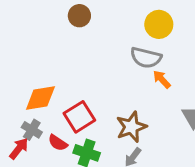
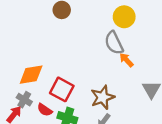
gray semicircle: (146, 58) -> (114, 43), turned 50
red square: (79, 117) -> (62, 89), turned -30

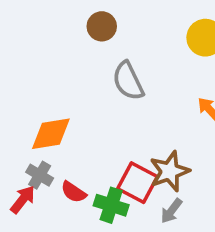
gray semicircle: (114, 43) -> (128, 81), moved
red square: (62, 89) -> (138, 183), moved

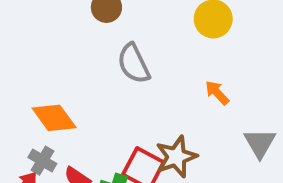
orange diamond: (51, 134) -> (54, 118), turned 63

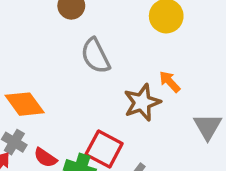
brown star: (176, 157) -> (142, 102), moved

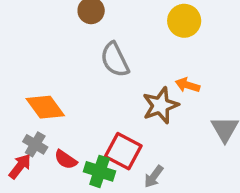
orange arrow: (170, 82) -> (188, 85), turned -30

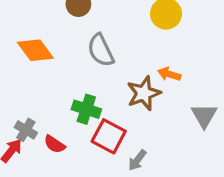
orange diamond: (45, 107) -> (35, 50), moved
green cross: (100, 171) -> (86, 109), moved

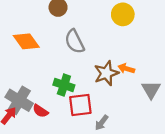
orange arrow: (169, 74) -> (126, 69), moved
gray cross: (26, 130) -> (19, 100), size x1.6
red square: (109, 136) -> (80, 105), turned -35

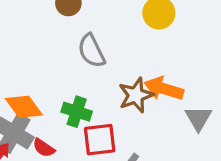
orange diamond: (26, 41) -> (24, 107), moved
orange arrow: (126, 69) -> (164, 89), size x1.6

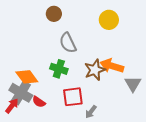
green cross: (77, 112) -> (59, 69), moved

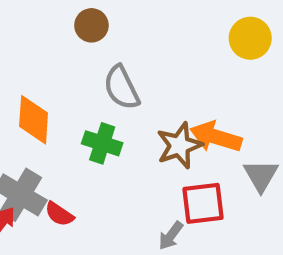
yellow circle: (109, 20) -> (250, 38), moved
orange diamond: (27, 77) -> (34, 120), moved, turned 40
red square: (73, 97) -> (203, 203), moved

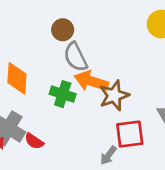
brown circle: (91, 25) -> (63, 30), moved
orange arrow: (216, 137) -> (91, 81), moved

